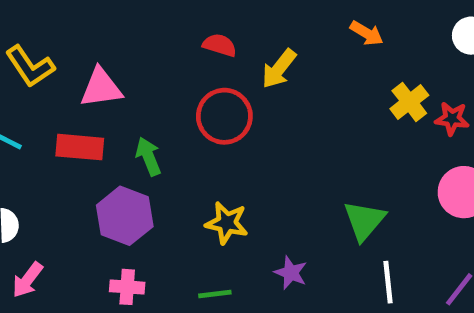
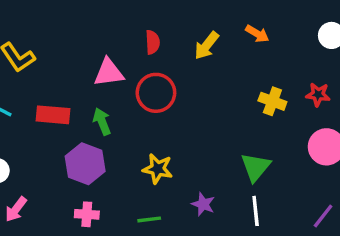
red semicircle: (220, 45) -> (153, 42), turned 70
yellow arrow: (279, 69) -> (207, 46), moved
pink triangle: (101, 88) -> (109, 73), moved
yellow cross: (409, 102) -> (272, 101), moved, turned -32
white line: (388, 282) -> (256, 211), moved

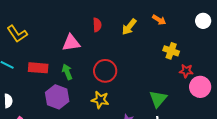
red circle: (156, 93) -> (105, 71), moved
red star: (318, 95) -> (186, 71), moved
yellow cross: (272, 101) -> (171, 51), moved

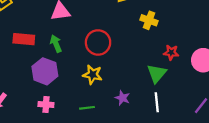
yellow cross: (171, 51) -> (149, 20), moved
red star: (186, 71) -> (171, 52), moved

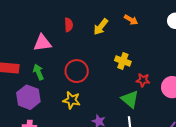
yellow cross: (149, 20) -> (123, 61), moved
green triangle: (157, 73) -> (130, 99), turned -30

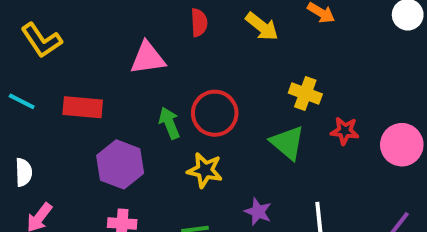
yellow arrow: (101, 27) -> (262, 27), turned -90
green arrow: (38, 72) -> (169, 123), moved
green triangle: (130, 99) -> (288, 143), moved

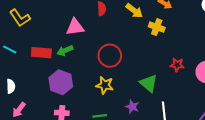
yellow cross: (305, 93) -> (157, 27), moved
green arrow: (169, 123) -> (65, 51), moved, turned -91
green triangle: (288, 143) -> (149, 83), moved

